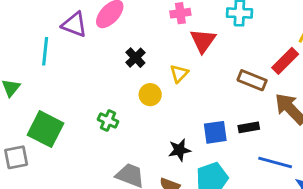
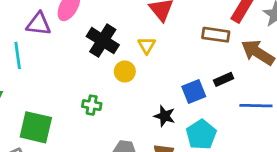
black cross: (135, 58) -> (103, 41), size x1.6
black star: (179, 150) -> (165, 116), turned -30

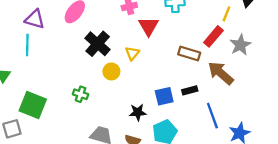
purple triangle: (39, 24) -> (35, 19), moved
blue line: (256, 106) -> (212, 116), turned 60
black star: (165, 116) -> (138, 112), turned -30

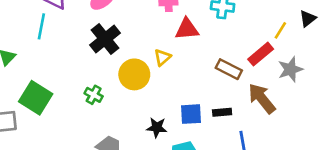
red triangle: (149, 26) -> (187, 29), turned 45
black cross: (98, 44) -> (105, 39), moved
yellow circle: (111, 71) -> (134, 74), size x1.5

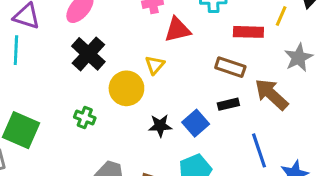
red rectangle: (261, 54) -> (248, 32), moved, turned 50
black rectangle: (222, 112) -> (228, 104), moved
blue square: (191, 114) -> (196, 123), turned -30
black star: (157, 127) -> (160, 126), moved

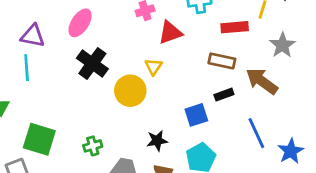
green cross: (85, 117) -> (93, 146), moved, turned -30
blue square: (196, 123) -> (196, 115), turned 30
black star: (160, 126) -> (157, 141), moved

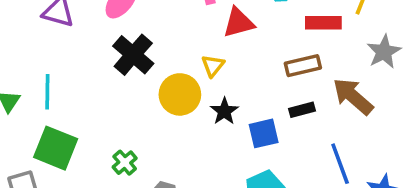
brown rectangle: (222, 61) -> (303, 66), turned -30
cyan line: (27, 68) -> (47, 92), moved
black star: (157, 141) -> (224, 111), moved, turned -30
green cross: (93, 146) -> (125, 163), turned -30

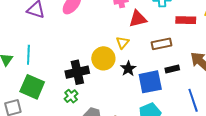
black cross: (133, 55) -> (77, 72), moved, turned 35
brown rectangle: (303, 66) -> (162, 44), moved
blue square: (264, 133) -> (150, 82), size x1.4

